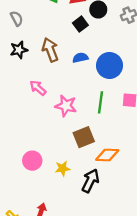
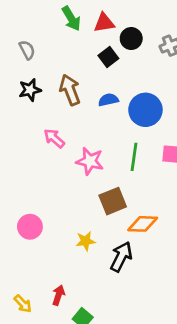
pink circle: (32, 161) -> (30, 227), moved

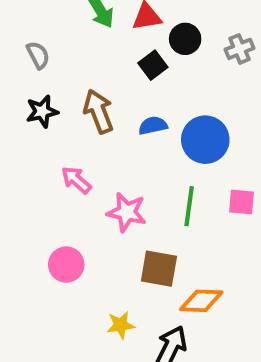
brown square: (113, 201) -> (159, 269), turned 32
pink circle: (30, 227) -> (66, 265), moved

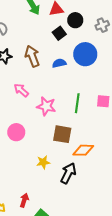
blue circle: (205, 140) -> (85, 54), moved

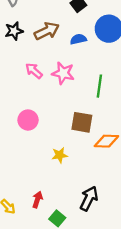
brown arrow: (32, 56) -> (47, 31), turned 85
pink star: (46, 106) -> (63, 73), moved
black arrow: (68, 173) -> (89, 198), moved

